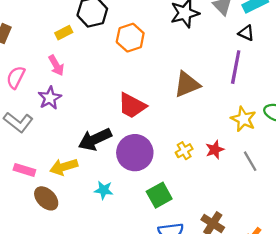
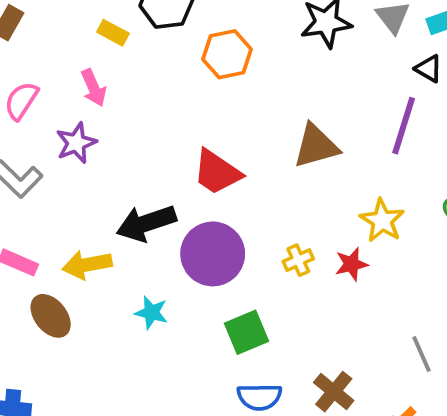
yellow rectangle: (64, 33) -> (113, 33), turned 49
yellow star: (243, 119) -> (382, 221), moved
gray line: (250, 161) -> (421, 354), moved

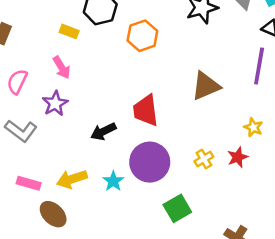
red trapezoid: (217, 172) -> (146, 110), turned 56
yellow star: (382, 221) -> (253, 127), size x0.7
black arrow: (146, 223) -> (103, 131), moved, size x0.7
cyan star: (151, 313) -> (113, 181), moved, turned 30

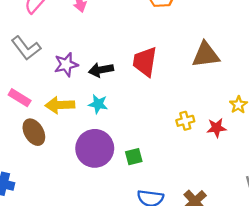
purple star: (55, 104) -> (66, 65), moved
purple circle: (150, 162) -> (95, 148), moved
cyan star: (113, 181) -> (98, 104), moved, turned 30
green square: (177, 208) -> (134, 157), moved, size x0.7

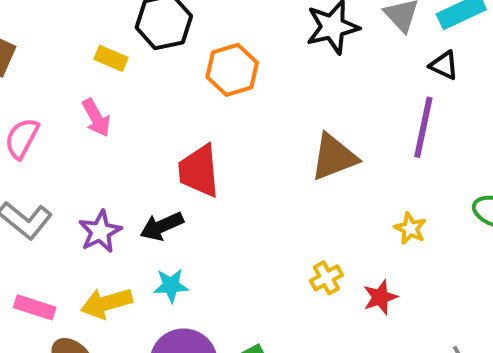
red trapezoid: (145, 62) -> (199, 171), moved
red star: (216, 128) -> (380, 297), moved

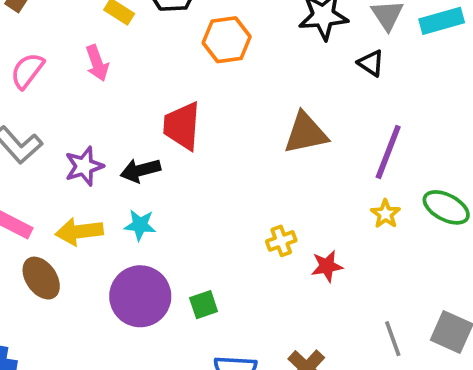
black triangle: (444, 65) -> (371, 63), moved
purple line: (423, 127) -> (388, 152), moved
yellow star: (410, 228) -> (385, 214), moved

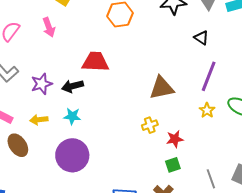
black triangle: (371, 63) -> (201, 38), moved
red trapezoid: (182, 126) -> (95, 62), turned 88
brown triangle: (306, 133) -> (162, 88), moved
yellow arrow: (79, 232) -> (39, 120), size x0.7
green square: (204, 305) -> (173, 165), moved

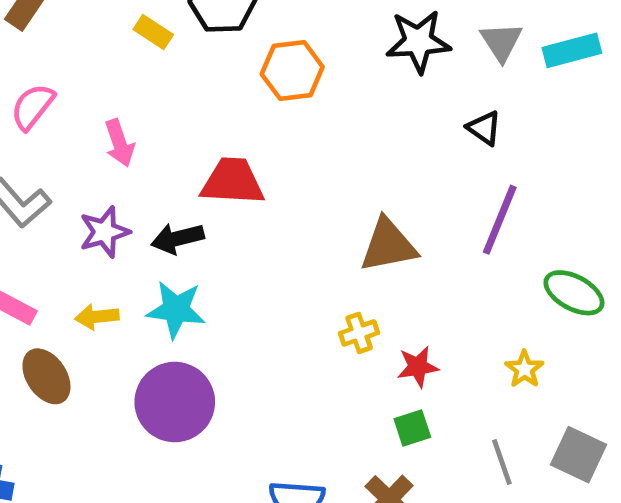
pink arrow: (49, 27) -> (120, 143), moved
yellow star: (207, 110) -> (524, 369), moved
cyan star: (72, 116) -> (176, 309), size x1.4

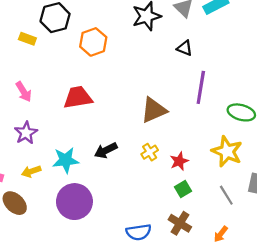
black arrow: (177, 238) -> (106, 150), moved
yellow star: (524, 369) -> (227, 151), size x1.8

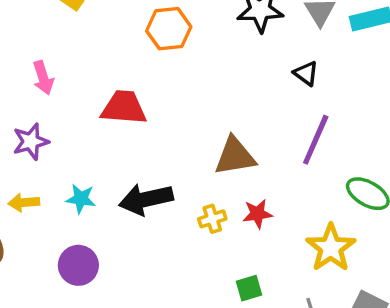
black arrow: (106, 150) -> (146, 199), size x1.4
cyan star: (66, 160) -> (81, 199), size x0.7
red star: (179, 161) -> (257, 214), moved
purple circle: (74, 202) -> (78, 265), size x0.7

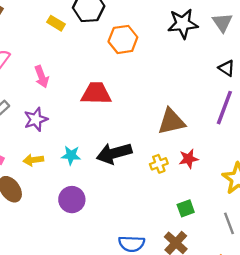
black triangle: (306, 73) -> (227, 68), moved

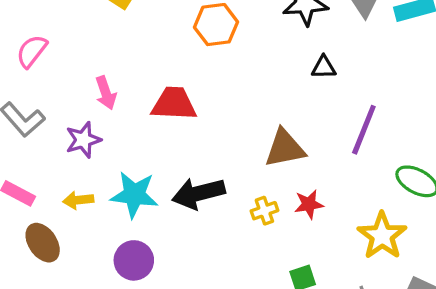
black triangle: (227, 68) -> (324, 67), moved, turned -36
pink arrow: (42, 77) -> (106, 93), moved
cyan star: (71, 155) -> (134, 195), size x1.6

